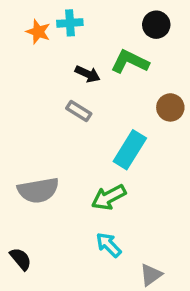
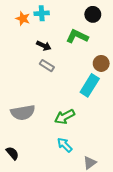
black arrow: (88, 74) -> (44, 46), moved
cyan rectangle: (130, 150) -> (90, 85), moved

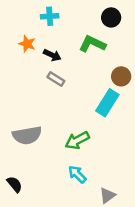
orange star: (23, 19) -> (27, 44), moved

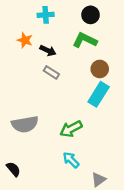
black circle: (111, 17) -> (91, 15), moved
brown circle: (121, 76) -> (100, 69), moved

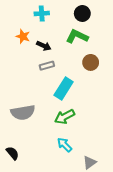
gray rectangle: (51, 72) -> (47, 66), turned -48
cyan rectangle: (99, 94) -> (64, 89), moved

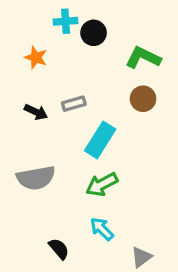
black circle: (82, 13) -> (94, 33), moved
green L-shape: (77, 36) -> (143, 58), moved
black arrow: (44, 46) -> (36, 112), moved
black semicircle: (13, 153) -> (59, 249), moved

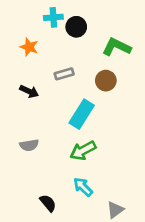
brown circle: (143, 99) -> (106, 81), moved
gray rectangle: (74, 104) -> (64, 74), moved
gray semicircle: (36, 178) -> (29, 145), size x0.6

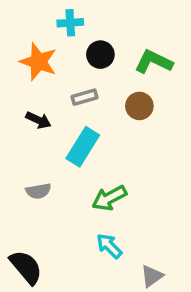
black circle: (76, 27) -> (100, 55), moved
orange star: (29, 47) -> (38, 62), size x1.5
cyan rectangle: (82, 114) -> (83, 147), moved
black semicircle: (48, 203) -> (26, 267), moved, size x1.5

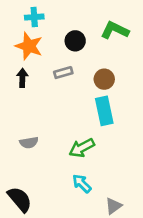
cyan cross: (70, 23) -> (34, 17), moved
green L-shape: (154, 62) -> (115, 30), moved
black arrow: (38, 120) -> (22, 78), moved, turned -114
cyan rectangle: (83, 147) -> (104, 111), moved, turned -44

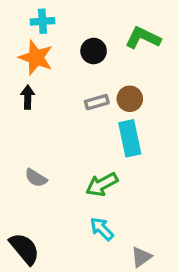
gray rectangle: (63, 73) -> (97, 102), moved
gray semicircle: (29, 143) -> (36, 178), turned 42

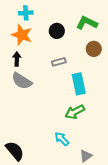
brown circle: (130, 99) -> (94, 49), moved
gray semicircle: (36, 178) -> (22, 81), moved, size x1.5
green arrow: (102, 184) -> (75, 112), moved

